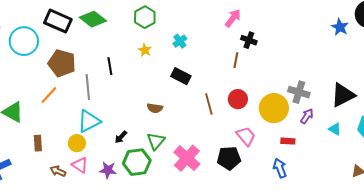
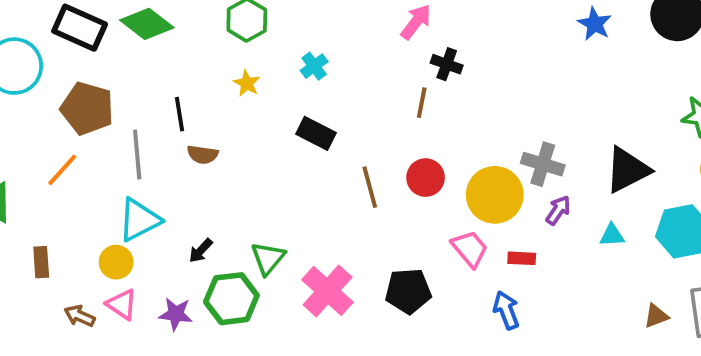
blue star: (340, 27) -> (595, 24), moved
brown semicircle: (155, 108) -> (203, 154), moved
cyan triangle: (335, 129) -> (612, 235), turned -32
pink trapezoid: (246, 136) -> (470, 249), moved

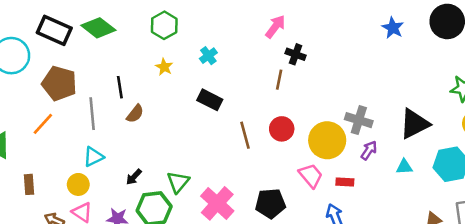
brown semicircle: (203, 154) -> (135, 114), turned -60
cyan triangle: (139, 220) -> (93, 157), size x0.7

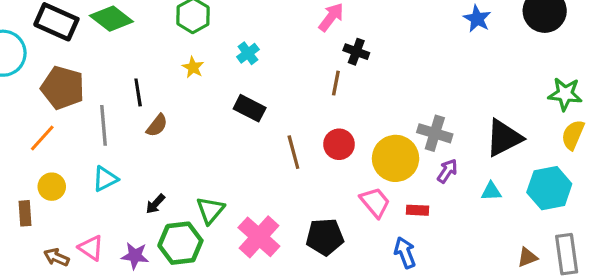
yellow circle: (78, 184) -> (52, 187), moved

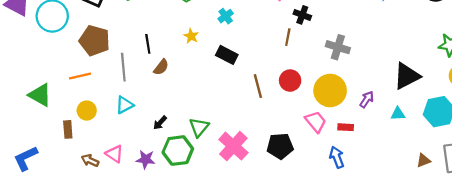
yellow star: (193, 67) -> (191, 36), moved
gray cross: (435, 133) -> (338, 47), moved
orange line: (42, 138) -> (80, 76), turned 35

